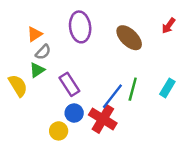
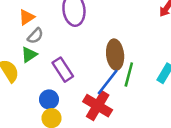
brown ellipse: (129, 38) -> (115, 55), moved, turned 40
blue circle: (74, 113) -> (49, 99), moved

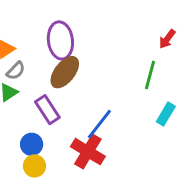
brown ellipse: (115, 55) -> (65, 72), moved, turned 44
green line: (129, 75) -> (150, 75), moved

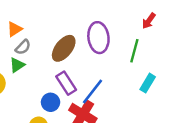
purple ellipse: (60, 40) -> (98, 38), moved
purple rectangle: (47, 110) -> (66, 83), moved
blue circle: (32, 144) -> (51, 102), moved

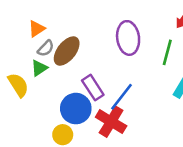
brown ellipse: (64, 48) -> (67, 51), moved
blue circle: (51, 102) -> (76, 109), size x1.5

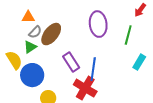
orange triangle: (37, 29) -> (28, 17), turned 32
blue line: (122, 97) -> (93, 69), turned -30
blue circle: (76, 109) -> (32, 75), moved

